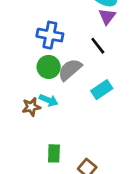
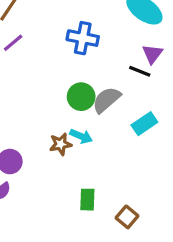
purple triangle: (107, 16) -> (152, 54), moved
blue cross: (50, 35) -> (83, 38), moved
black line: (98, 46) -> (140, 71), turned -30

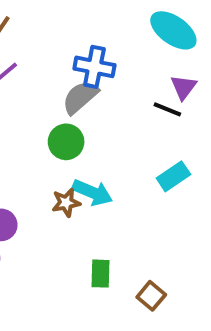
green circle: (81, 97) -> (66, 142), moved
gray semicircle: (106, 100) -> (80, 97), moved
cyan arrow: (81, 136) -> (92, 192), size x1.4

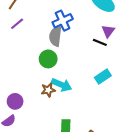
blue cross: (94, 67) -> (63, 21), turned -36
gray semicircle: (80, 97) -> (55, 36), turned -42

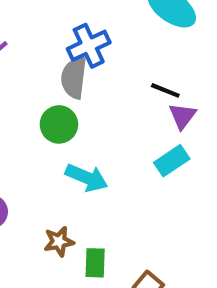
purple triangle: (108, 31) -> (182, 116), moved
brown star: (48, 90) -> (59, 242), moved

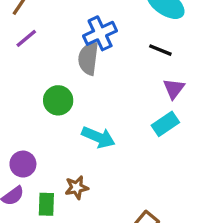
black line: (165, 90) -> (160, 50), moved
green circle: (59, 124) -> (58, 100), moved
green rectangle: (95, 263) -> (46, 204), moved

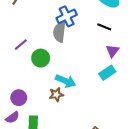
purple line: (26, 38) -> (21, 45), moved
brown star: (77, 188) -> (56, 95), moved

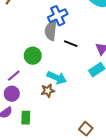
black line: (104, 27) -> (71, 44), moved
purple line: (21, 45) -> (14, 76), moved

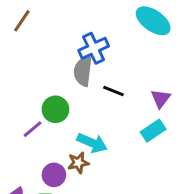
purple line: (14, 76) -> (33, 129), moved
purple circle: (12, 94) -> (54, 175), moved

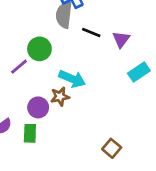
purple triangle: (161, 99) -> (121, 39), moved
cyan rectangle: (153, 131) -> (139, 72), moved

